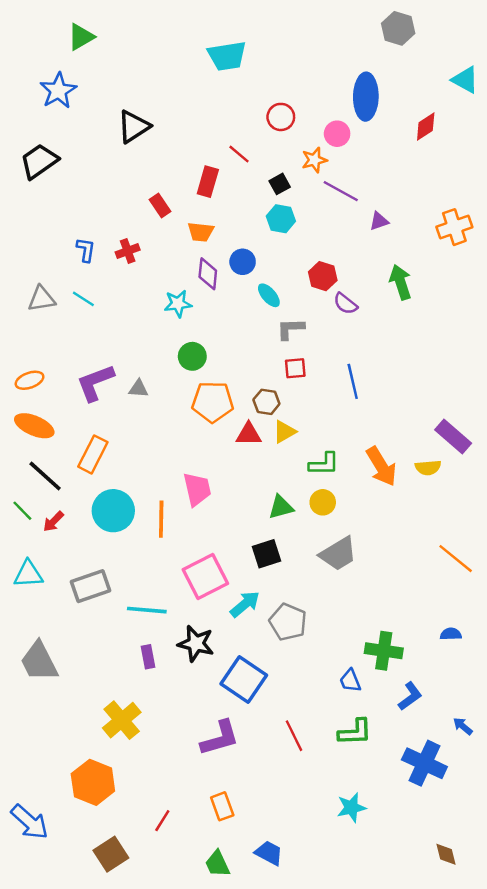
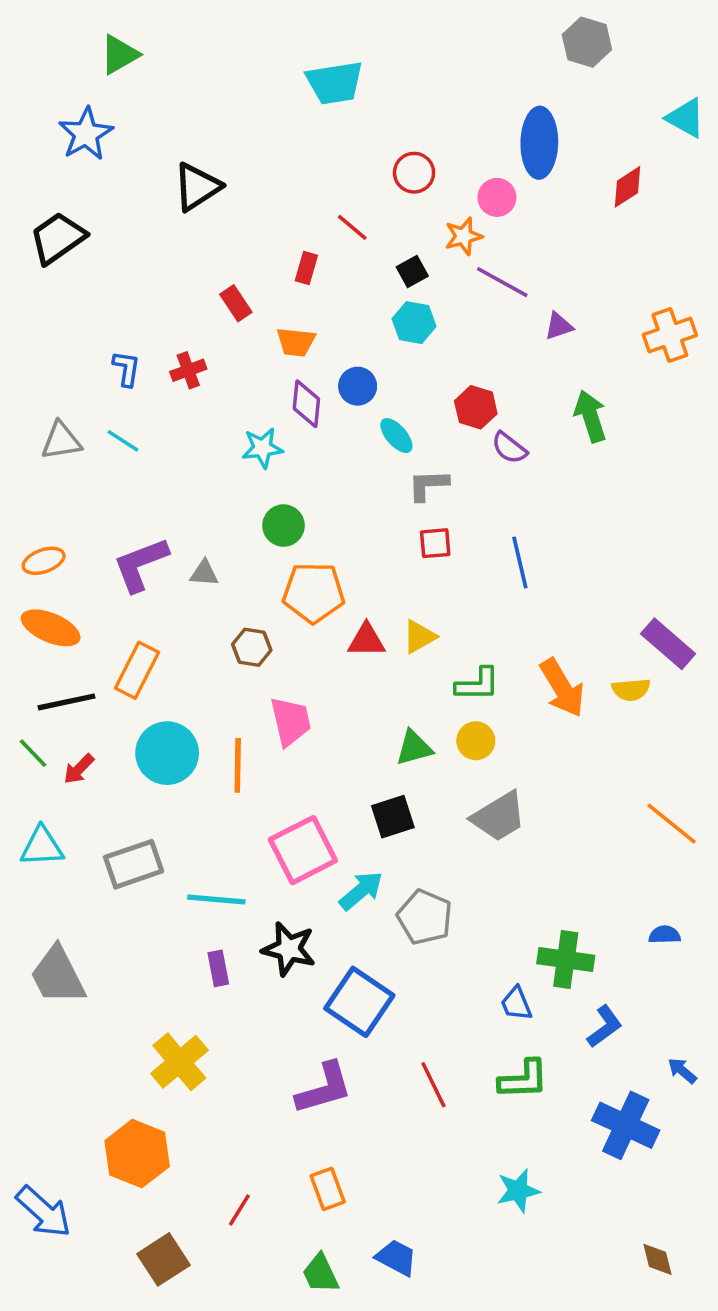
red rectangle: (208, 182) -> (306, 268), size x0.7
brown hexagon: (266, 402) -> (252, 647), moved
black line: (45, 476) -> (67, 702), turned -54

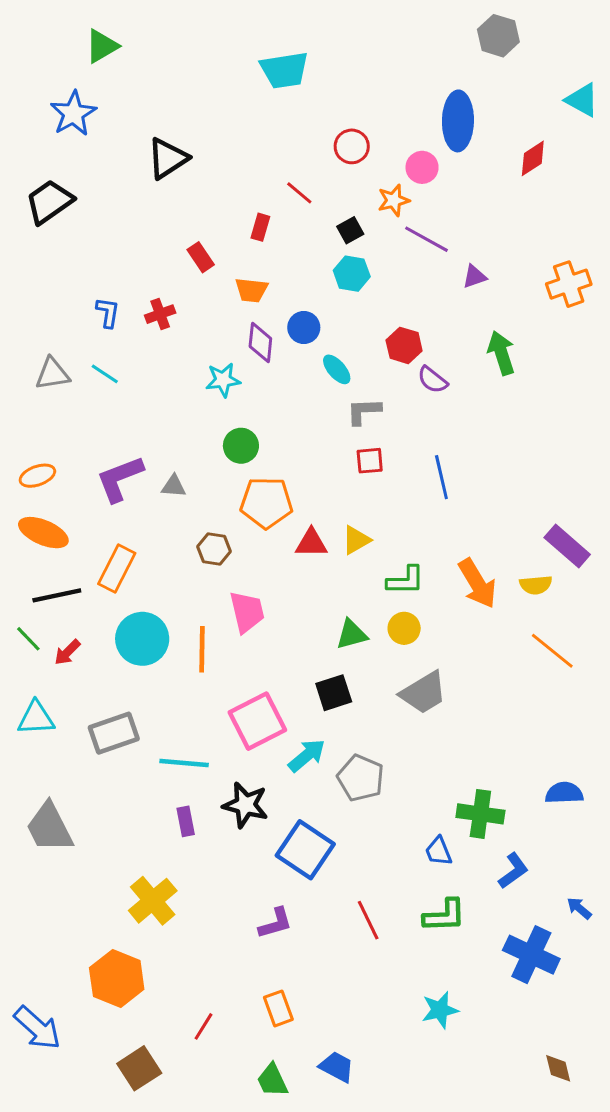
orange line: (672, 824) -> (552, 651), moved
blue semicircle: (665, 935) -> (564, 793), size x1.4
purple L-shape: (324, 1088) -> (275, 923), size x0.7

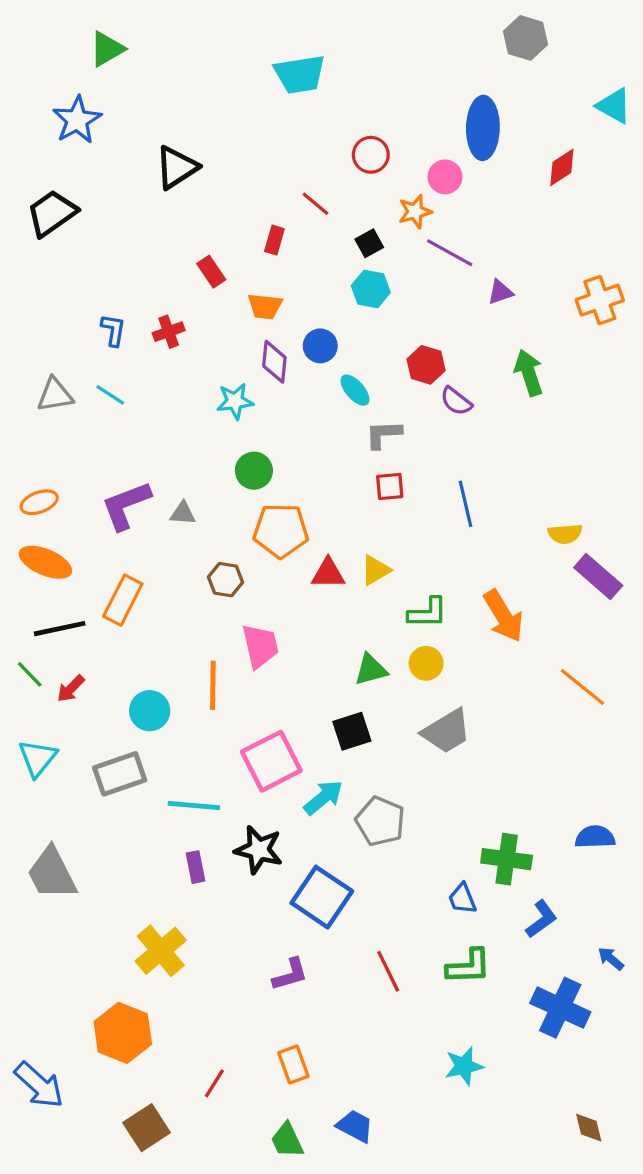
yellow semicircle: (536, 585) -> (565, 534), moved
cyan circle: (142, 639) -> (150, 711), moved, size x0.7
cyan triangle: (36, 718) -> (38, 758), turned -48

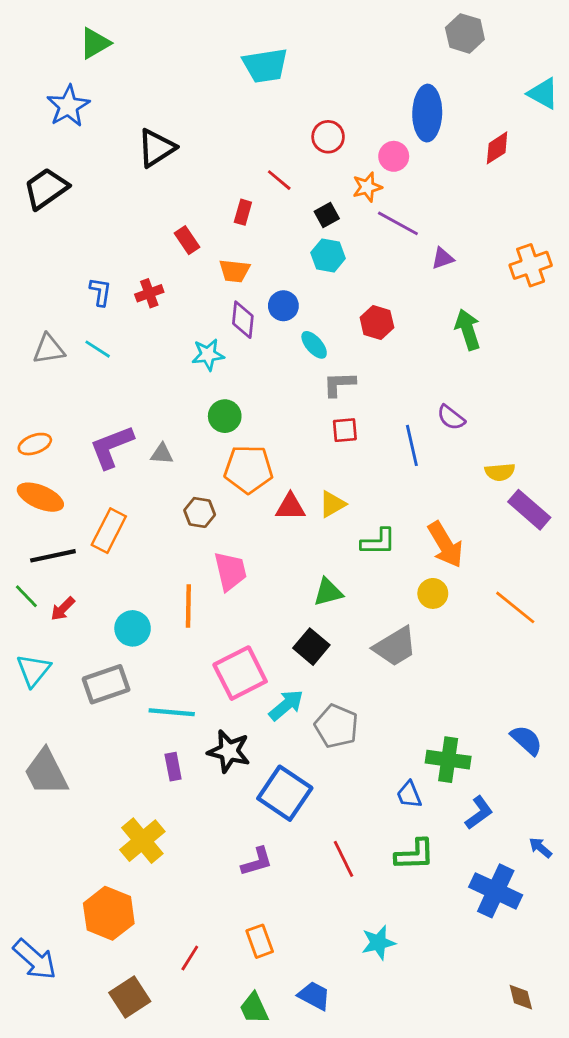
purple semicircle: (456, 401) -> (451, 417), moved
yellow circle: (426, 663) -> (433, 593), moved
black square: (352, 731) -> (311, 647), turned -32
blue semicircle: (595, 837) -> (526, 740), turned 44
cyan star: (464, 1066) -> (378, 943), moved

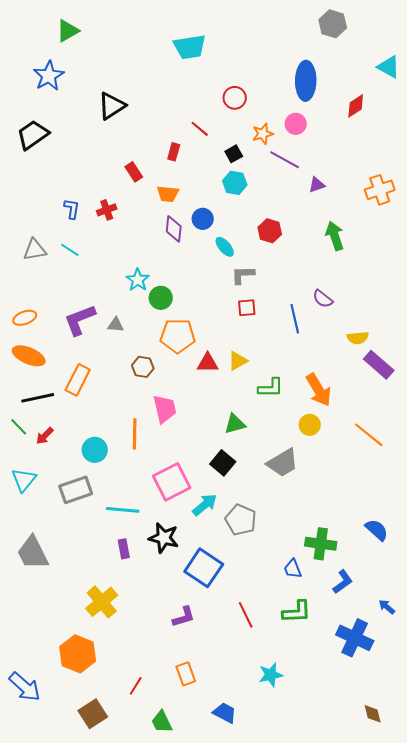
pink circle: (394, 156) -> (296, 124), moved
cyan star: (208, 355) -> (138, 280), moved, turned -30
green trapezoid: (254, 1008) -> (162, 722), moved

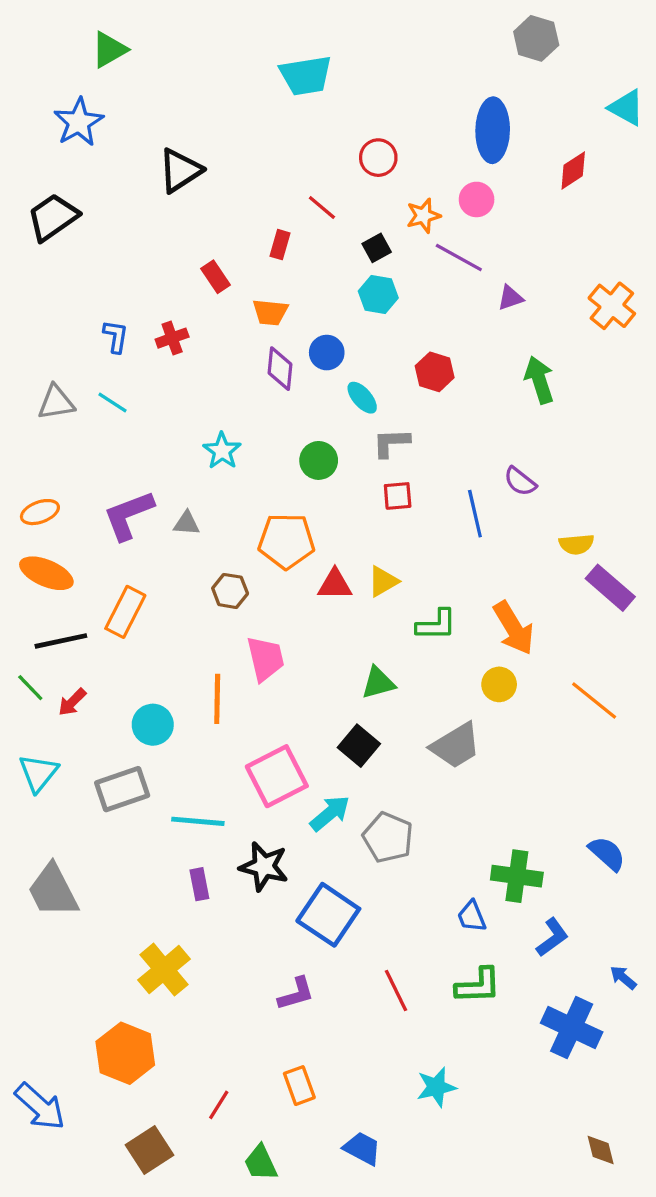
orange cross: (380, 190) -> (612, 306), turned -32
green circle: (161, 298) -> (319, 460), moved

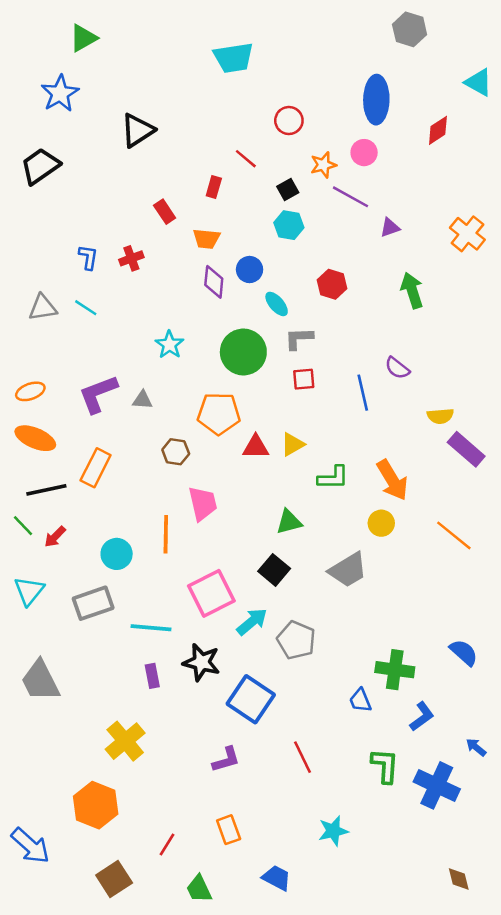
green circle: (319, 460) -> (243, 352), size x1.6
green L-shape: (478, 986) -> (385, 766), moved, turned -84

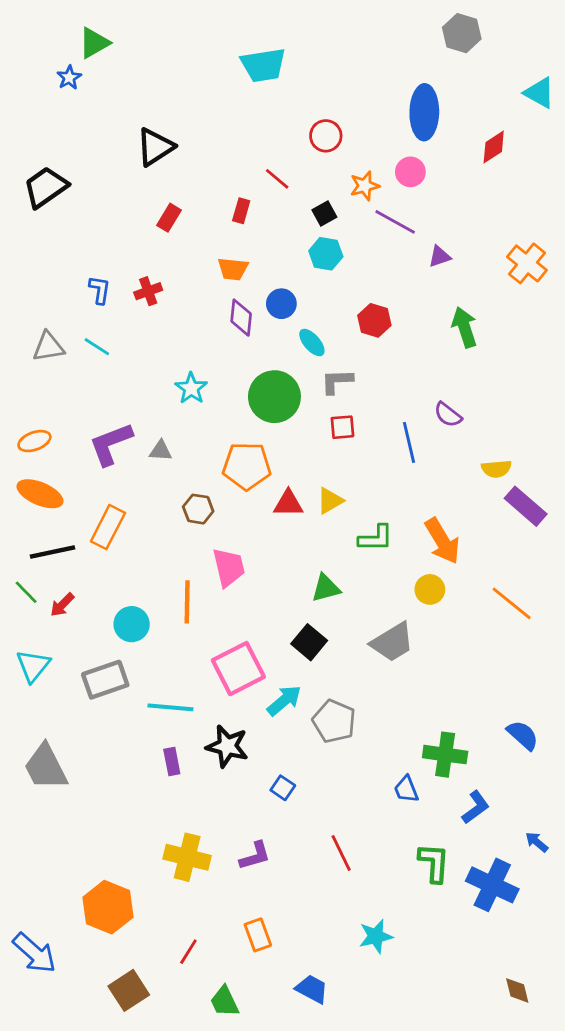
blue star: (60, 93) -> (69, 78), moved, size x0.6
red rectangle: (165, 212) -> (169, 218), moved, turned 65
blue square: (251, 699) -> (283, 788), size x0.5
yellow cross: (125, 741) -> (187, 857), moved, turned -36

